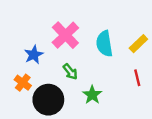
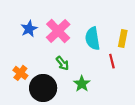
yellow rectangle: (138, 44) -> (123, 38), turned -35
blue star: (34, 55) -> (29, 29), moved
red line: (137, 78) -> (112, 61), moved

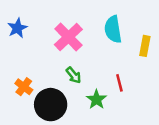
blue star: (29, 29) -> (17, 28), moved
cyan semicircle: (93, 38) -> (113, 29), moved
red line: (112, 61) -> (119, 83), moved

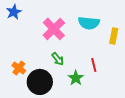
blue star: (17, 28) -> (14, 12), moved
cyan semicircle: (113, 29) -> (89, 23), turned -75

